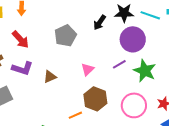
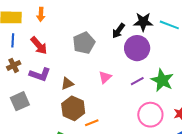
purple circle: (133, 39) -> (137, 48), moved
purple line: (119, 64) -> (137, 81), moved
brown hexagon: (95, 99) -> (73, 108), moved

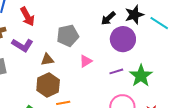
black star: (143, 22) -> (134, 15), turned -30
gray pentagon: (84, 43) -> (68, 36), moved

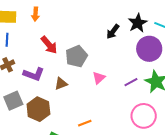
red arrow: (27, 17) -> (49, 45), moved
purple circle: (123, 39) -> (149, 49), moved
brown hexagon: (48, 85) -> (38, 109), moved

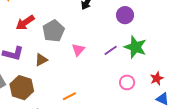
red arrow: (49, 45) -> (25, 23), turned 102
purple circle: (149, 49) -> (125, 15), size x0.7
pink circle: (144, 116) -> (127, 82), size x0.6

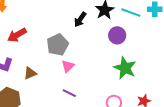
gray pentagon: (53, 31) -> (58, 45), moved
purple line: (111, 50) -> (69, 93), moved, turned 56

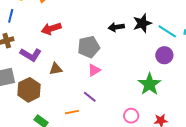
black arrow: (80, 19) -> (116, 27), turned 35
purple circle: (117, 35) -> (164, 55), moved

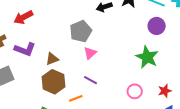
red arrow: (51, 29) -> (23, 17), moved
brown hexagon: (29, 90) -> (54, 82), moved

